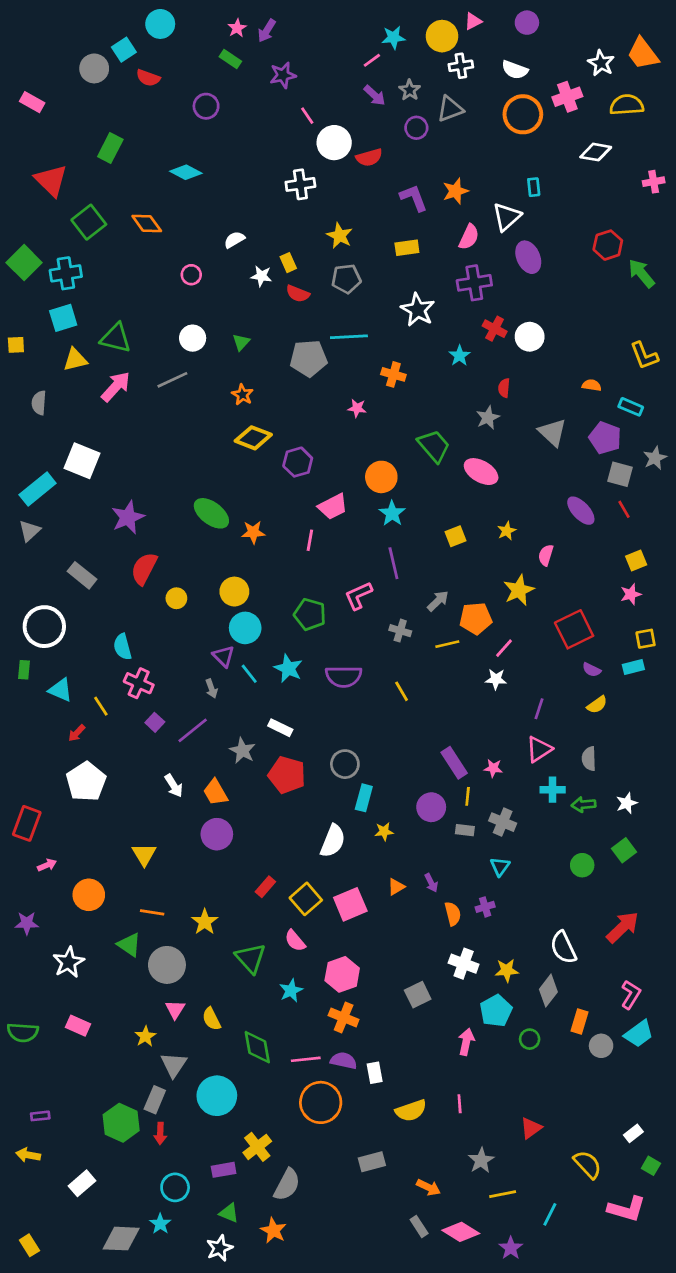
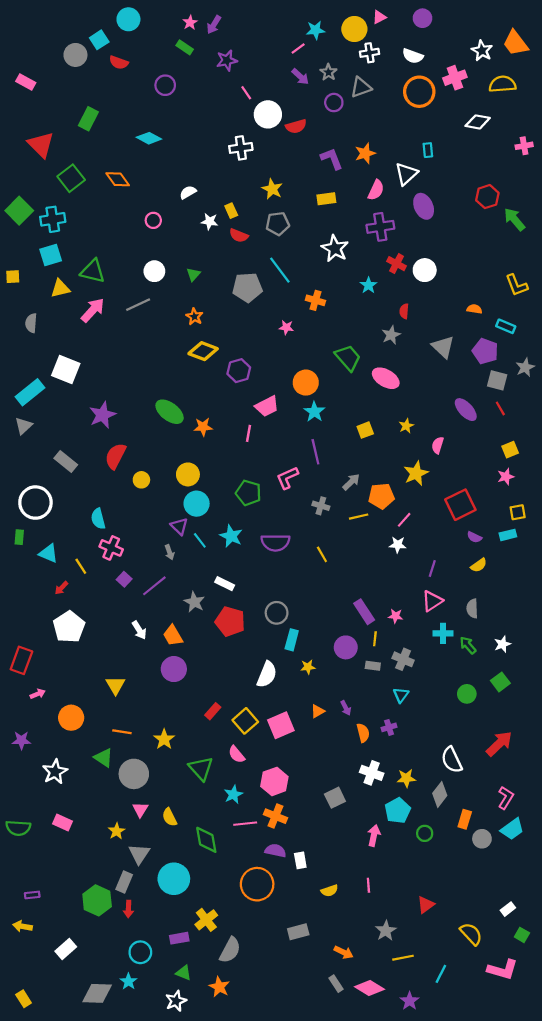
cyan line: (349, 337) -> (280, 270), turned 56
green arrow: (584, 805) -> (468, 645), turned 54
pink line: (306, 1059) -> (245, 824), moved
yellow semicircle: (411, 1111) -> (330, 891), size x0.7

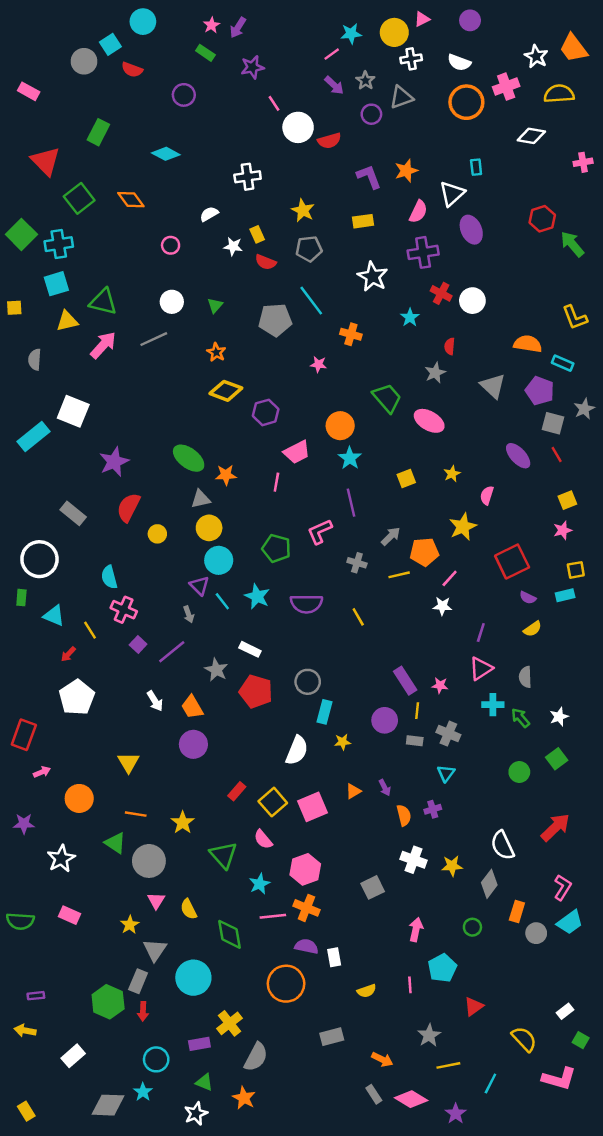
white cross: (241, 148) -> (248, 177), moved
orange semicircle: (474, 309) -> (528, 344), size x1.6
gray triangle: (24, 426) -> (201, 499), moved, turned 30
cyan pentagon: (398, 811) -> (442, 968), moved

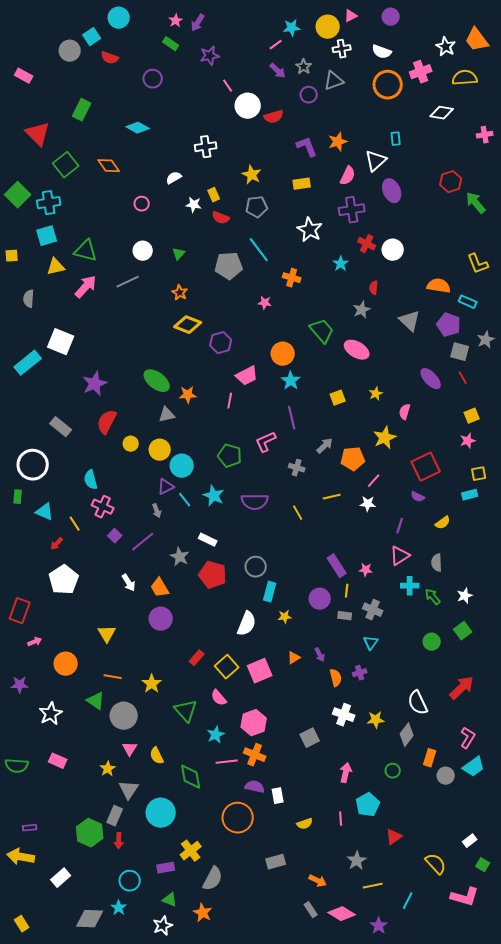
yellow circle: (209, 528) -> (160, 450), moved
yellow line: (399, 575) -> (332, 497), moved
purple triangle: (199, 586) -> (166, 487), turned 48
purple semicircle: (528, 598) -> (418, 497), moved
yellow arrow: (25, 1031) -> (21, 857), size x1.5

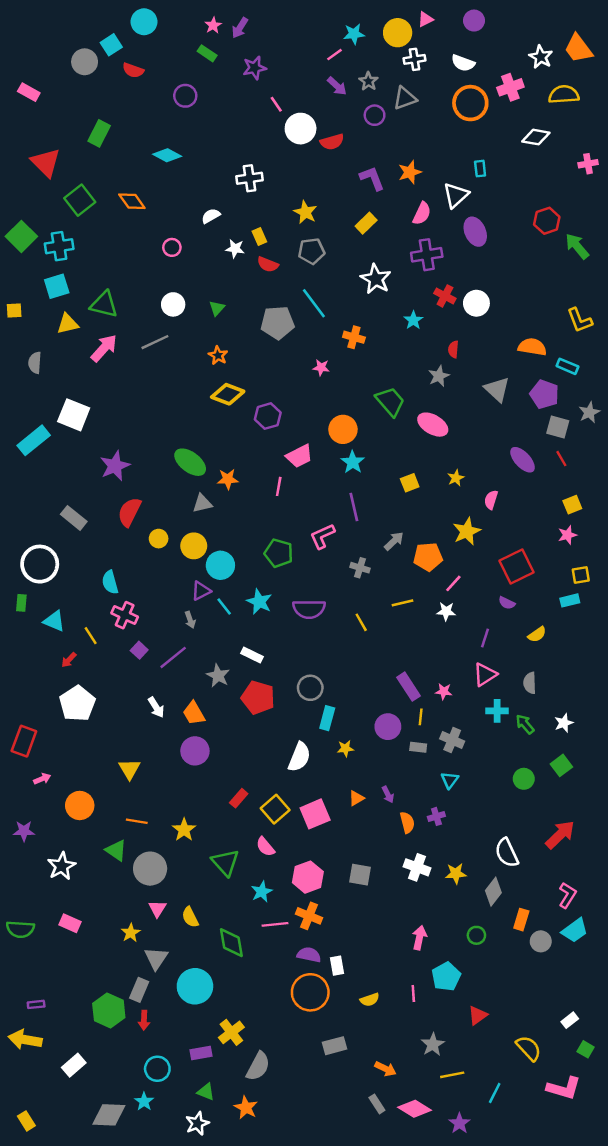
yellow rectangle: (302, 184) -> (366, 223), turned -36
gray square: (310, 738) -> (360, 875), moved, turned 36
orange circle: (238, 818) -> (310, 992), moved

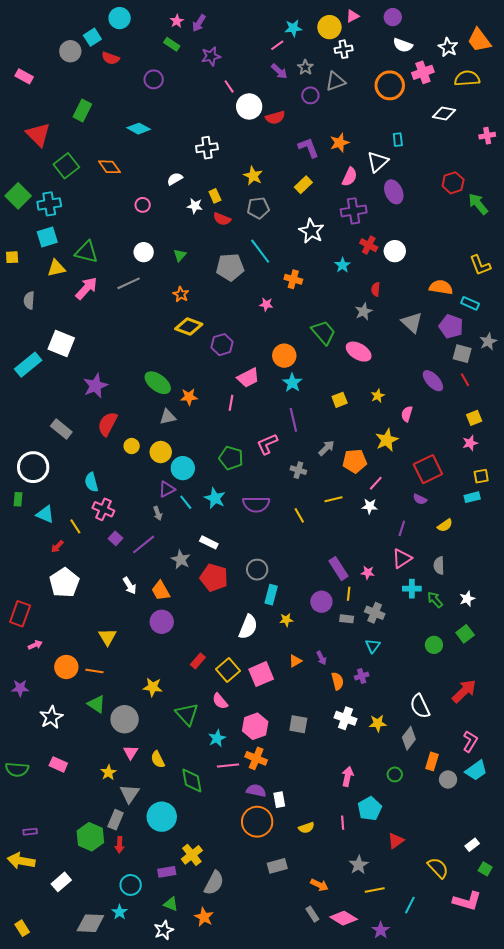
white semicircle: (463, 63) -> (403, 45), moved
orange line: (137, 821) -> (94, 671), moved
yellow star: (184, 830) -> (153, 687), turned -30

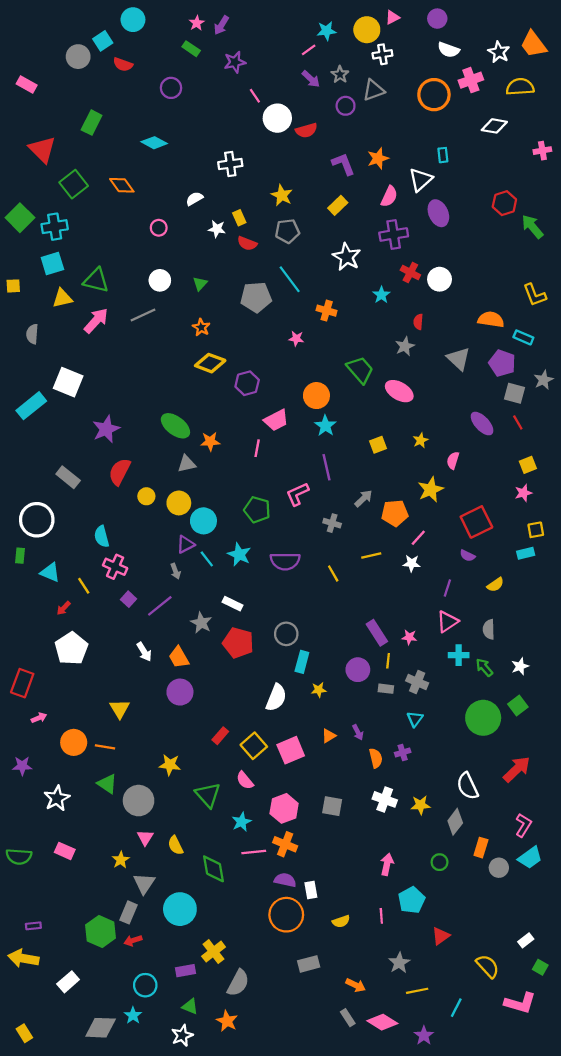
green circle: (434, 645) -> (483, 718), size x1.8
red arrow: (120, 845) -> (133, 940), turned 70

